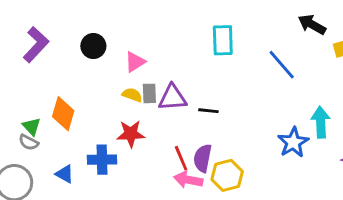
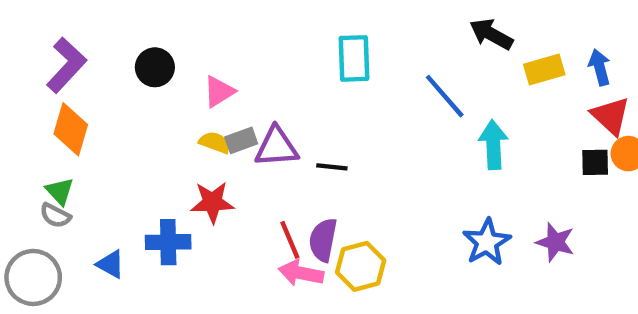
gray rectangle: (149, 93) -> (241, 140), turned 72
orange diamond: (63, 114) -> (71, 129), moved
cyan arrow: (321, 122) -> (493, 145), moved
blue star: (293, 142) -> (487, 242), moved

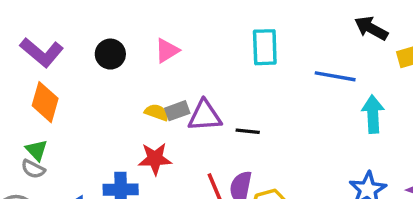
purple L-shape: (66, 65) -> (42, 52), turned 87
pink triangle: (219, 92) -> (167, 51), moved
blue line: (445, 96) -> (335, 76), turned -39

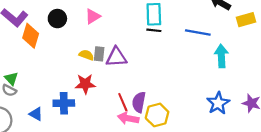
orange diamond: (45, 102) -> (31, 36), moved
gray rectangle: (177, 111) -> (99, 54), turned -64
black line: (248, 131) -> (154, 30), moved

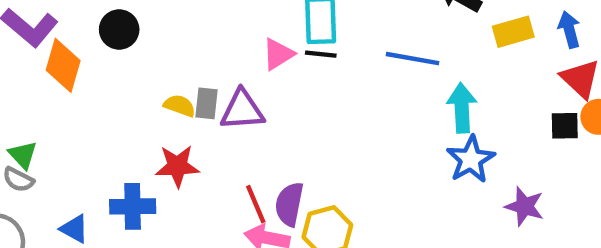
pink triangle: (93, 16) -> (278, 54), moved
blue star: (218, 103) -> (471, 159), moved

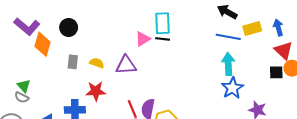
blue line: (412, 59) -> (228, 37), moved
gray rectangle: (206, 103) -> (73, 62), moved

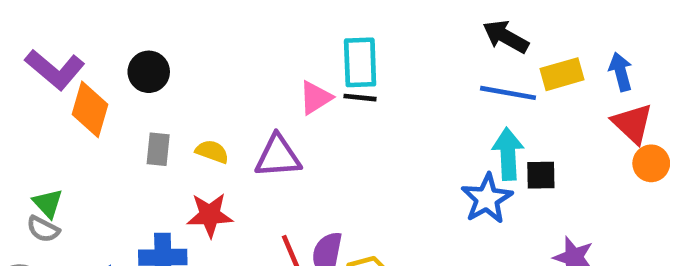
black square: (276, 72) -> (541, 175), moved
blue star: (232, 88) -> (487, 199), moved

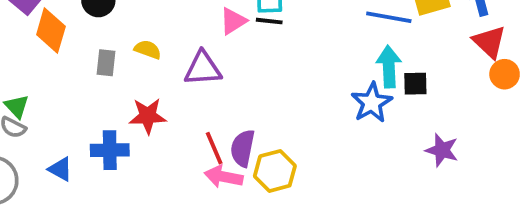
yellow semicircle: (212, 152) -> (148, 49), moved

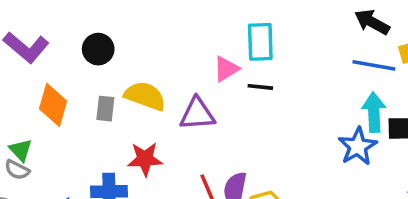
black line: (269, 21) -> (260, 87), moved
orange diamond: (51, 31) -> (53, 105), moved
yellow semicircle: (148, 49) -> (145, 96), size x1.6

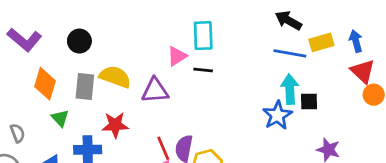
gray rectangle: (105, 109) -> (85, 86), size x1.4
green triangle: (21, 150) -> (60, 118), moved
gray semicircle: (17, 170) -> (18, 133), turned -138

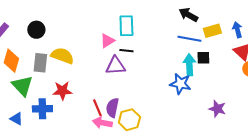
purple triangle: (155, 91) -> (115, 66), moved
black square: (309, 102) -> (203, 58), moved
blue star: (277, 115) -> (180, 84), turned -30
green triangle: (60, 118) -> (22, 86), size x1.6

